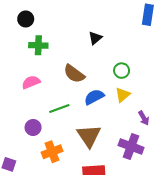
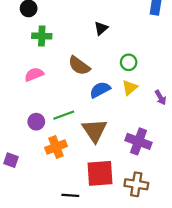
green line: (59, 109) -> (64, 115), moved
purple arrow: (144, 118) -> (160, 97), moved

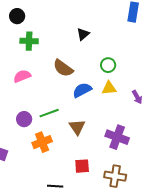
yellow triangle: (130, 88) -> (109, 88), turned 35
brown triangle: (95, 130) -> (77, 127), size x0.7
red square: (100, 173) -> (82, 166), size x0.6

